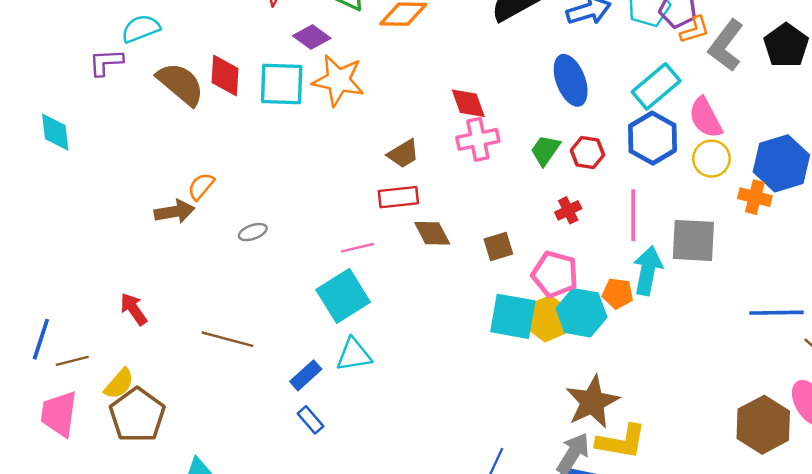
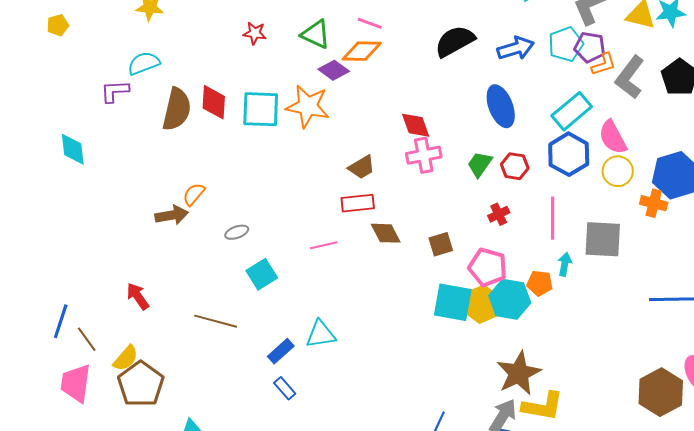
purple diamond: (312, 37) -> (334, 70), moved
brown semicircle: (181, 84) -> (177, 109), turned 63
cyan arrow: (648, 271) -> (565, 264), size x0.6
cyan square: (343, 296) -> (262, 274), moved, size x0.7
brown line: (72, 361) -> (87, 339), turned 68

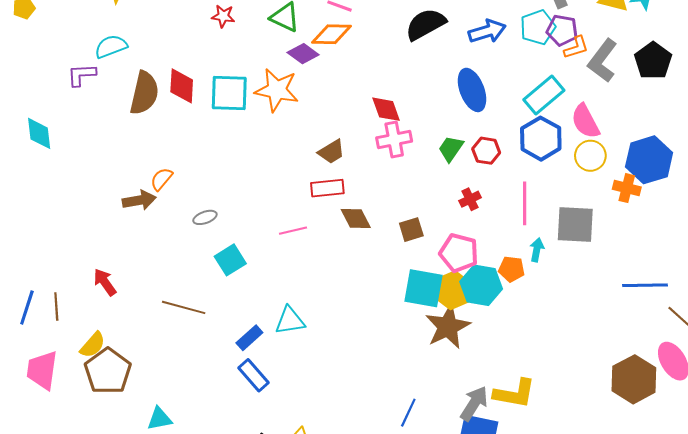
brown line: (87, 339) -> (56, 306), moved, turned 32
brown star: (519, 373) -> (448, 327), moved
blue rectangle: (285, 388) -> (254, 375), size x1.4

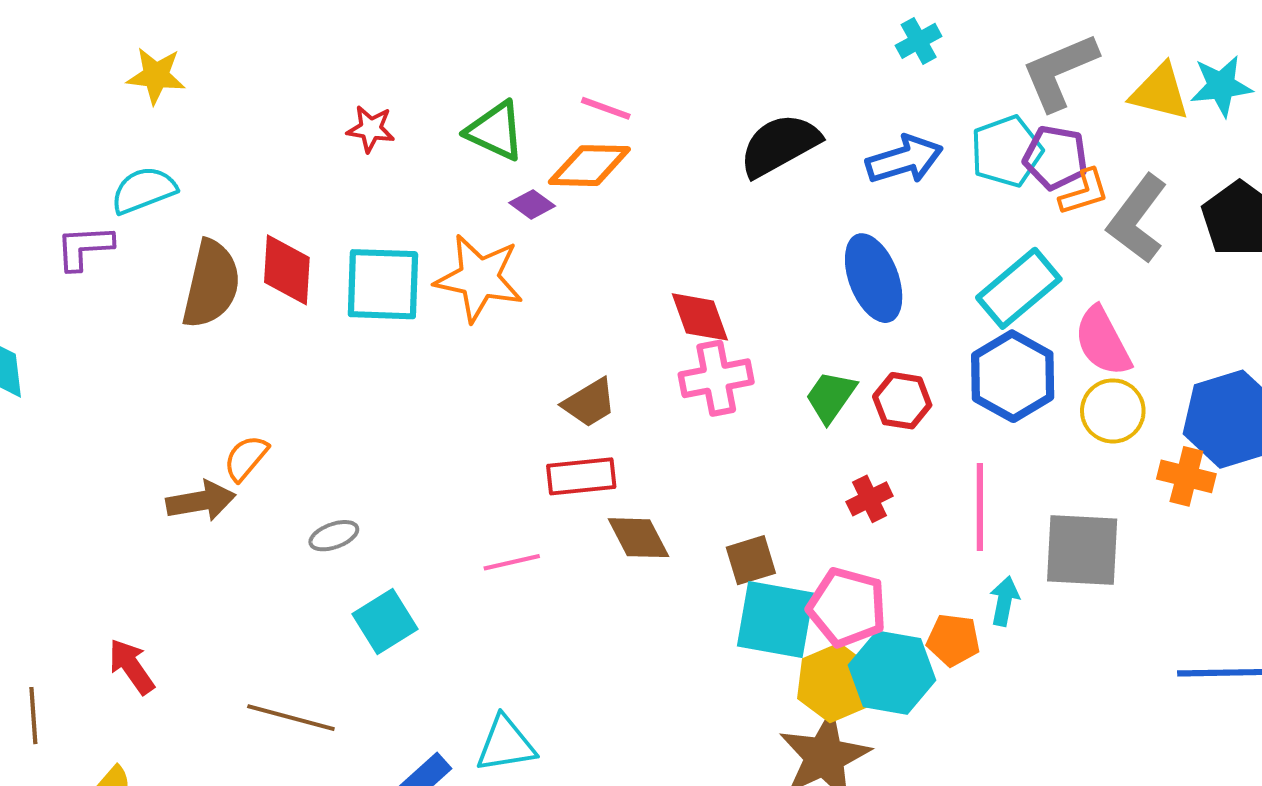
purple diamond: (303, 54) -> (532, 204), size x0.7
cyan square: (423, 288) -> (775, 619), moved

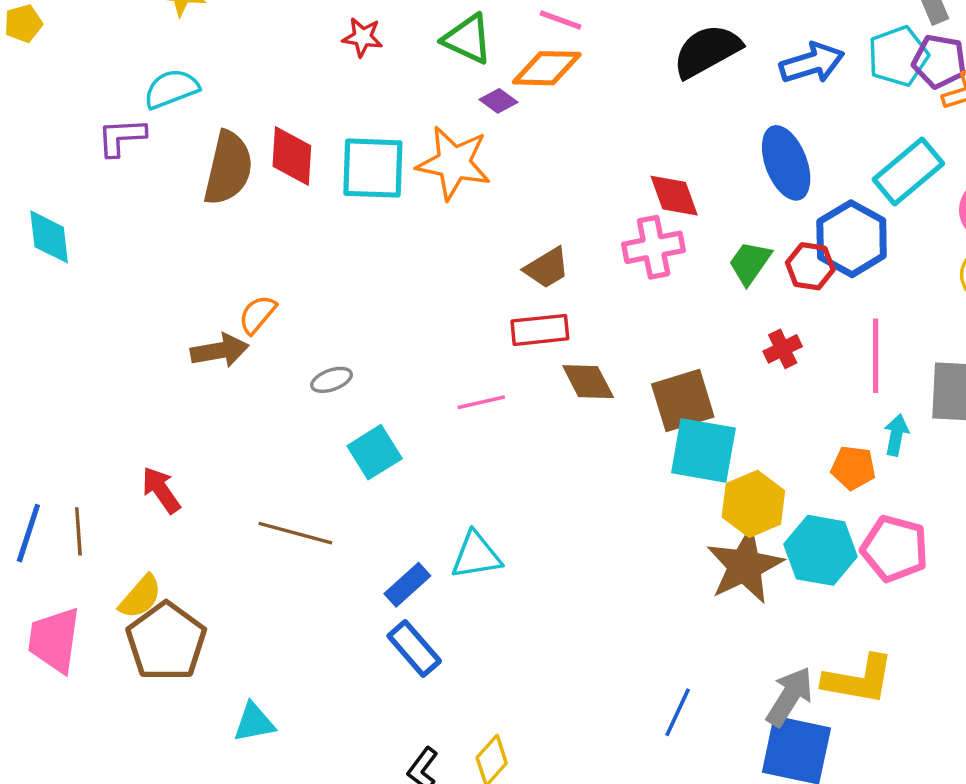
red diamond: (700, 317) -> (674, 196), moved
blue hexagon: (1013, 376) -> (852, 239), moved
brown square: (751, 560) -> (683, 401), size x1.5
pink pentagon: (847, 607) -> (895, 549), moved
cyan hexagon: (892, 673) -> (821, 550), moved

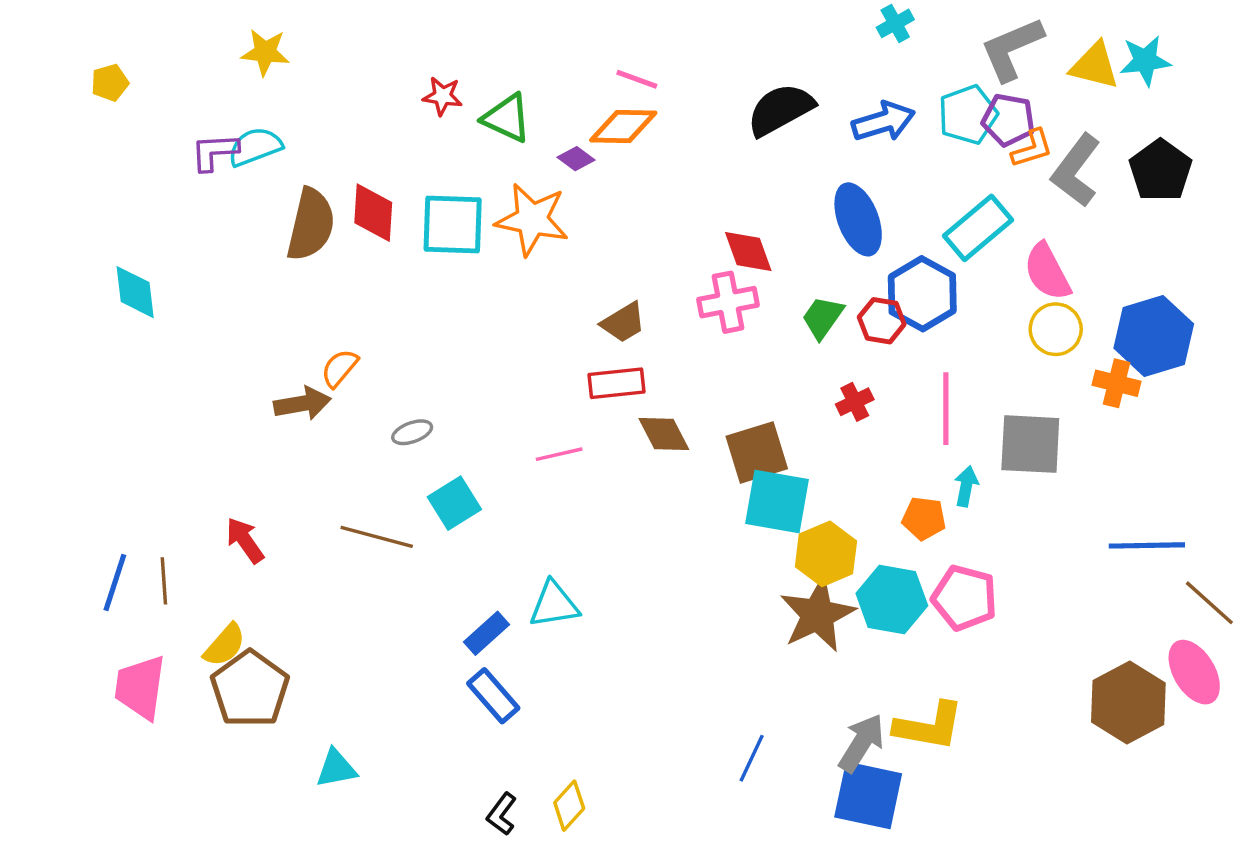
green triangle: (468, 39) -> (507, 118), moved
purple L-shape: (121, 137) -> (215, 152), moved
brown line: (295, 533) -> (377, 537), moved

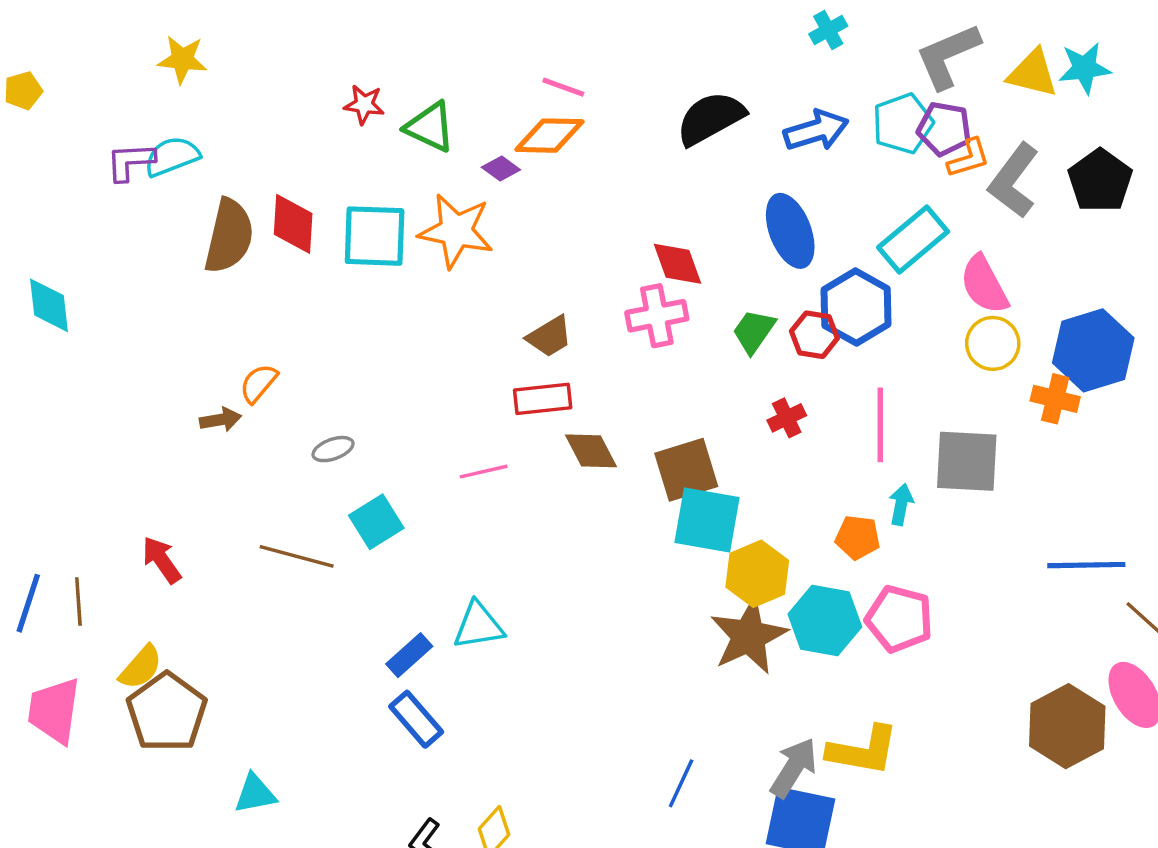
brown arrow: (302, 404) -> (220, 420), size x0.7

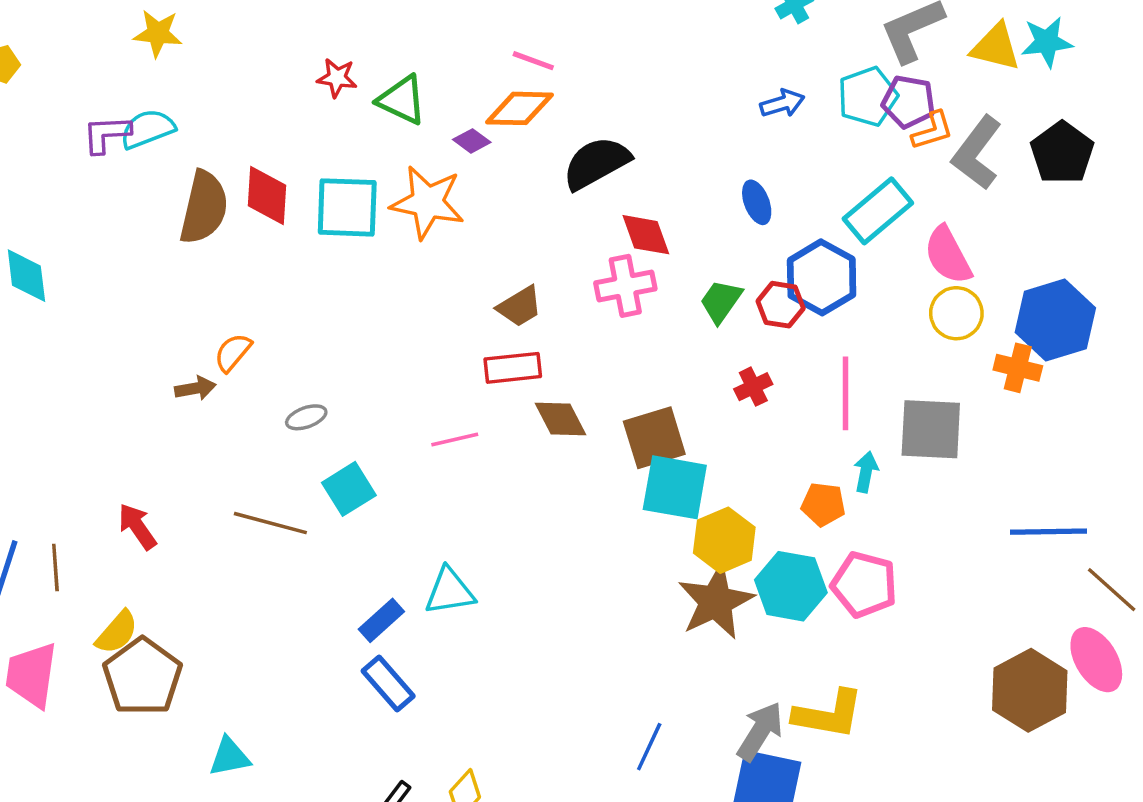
black semicircle: (711, 118) -> (596, 163), moved
blue arrow: (816, 130) -> (782, 103), size x0.7
blue ellipse: (790, 231) -> (757, 202), size x0.6

